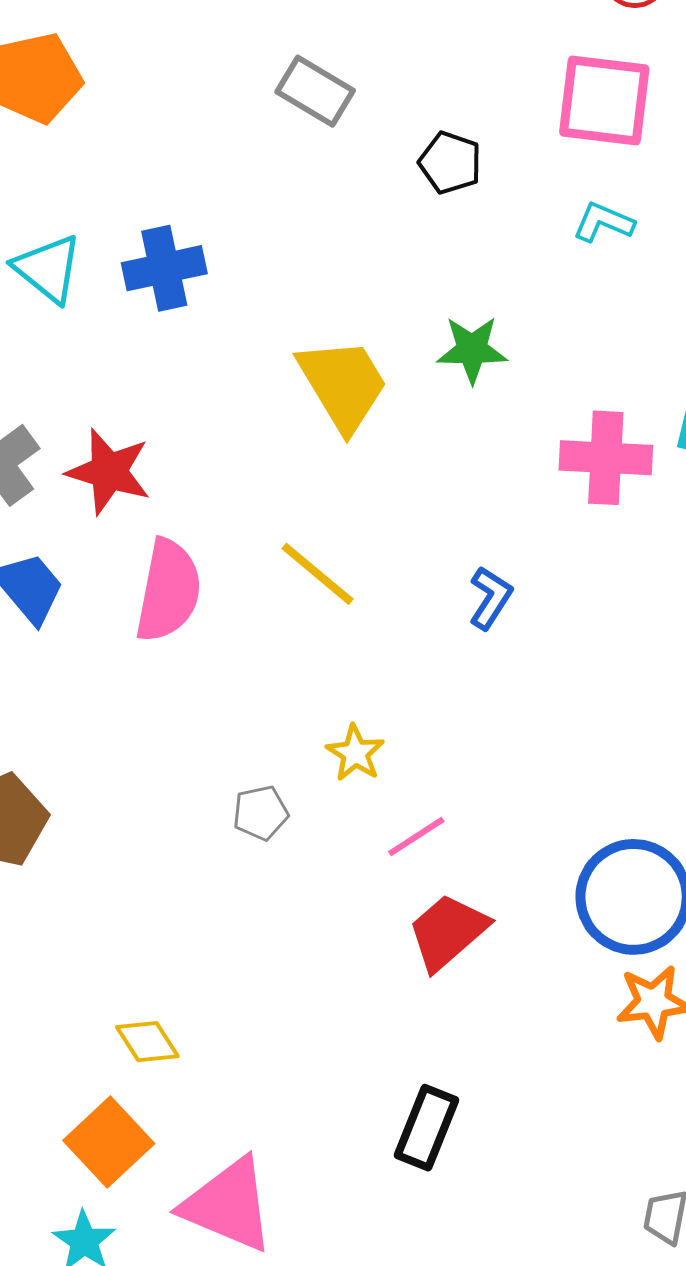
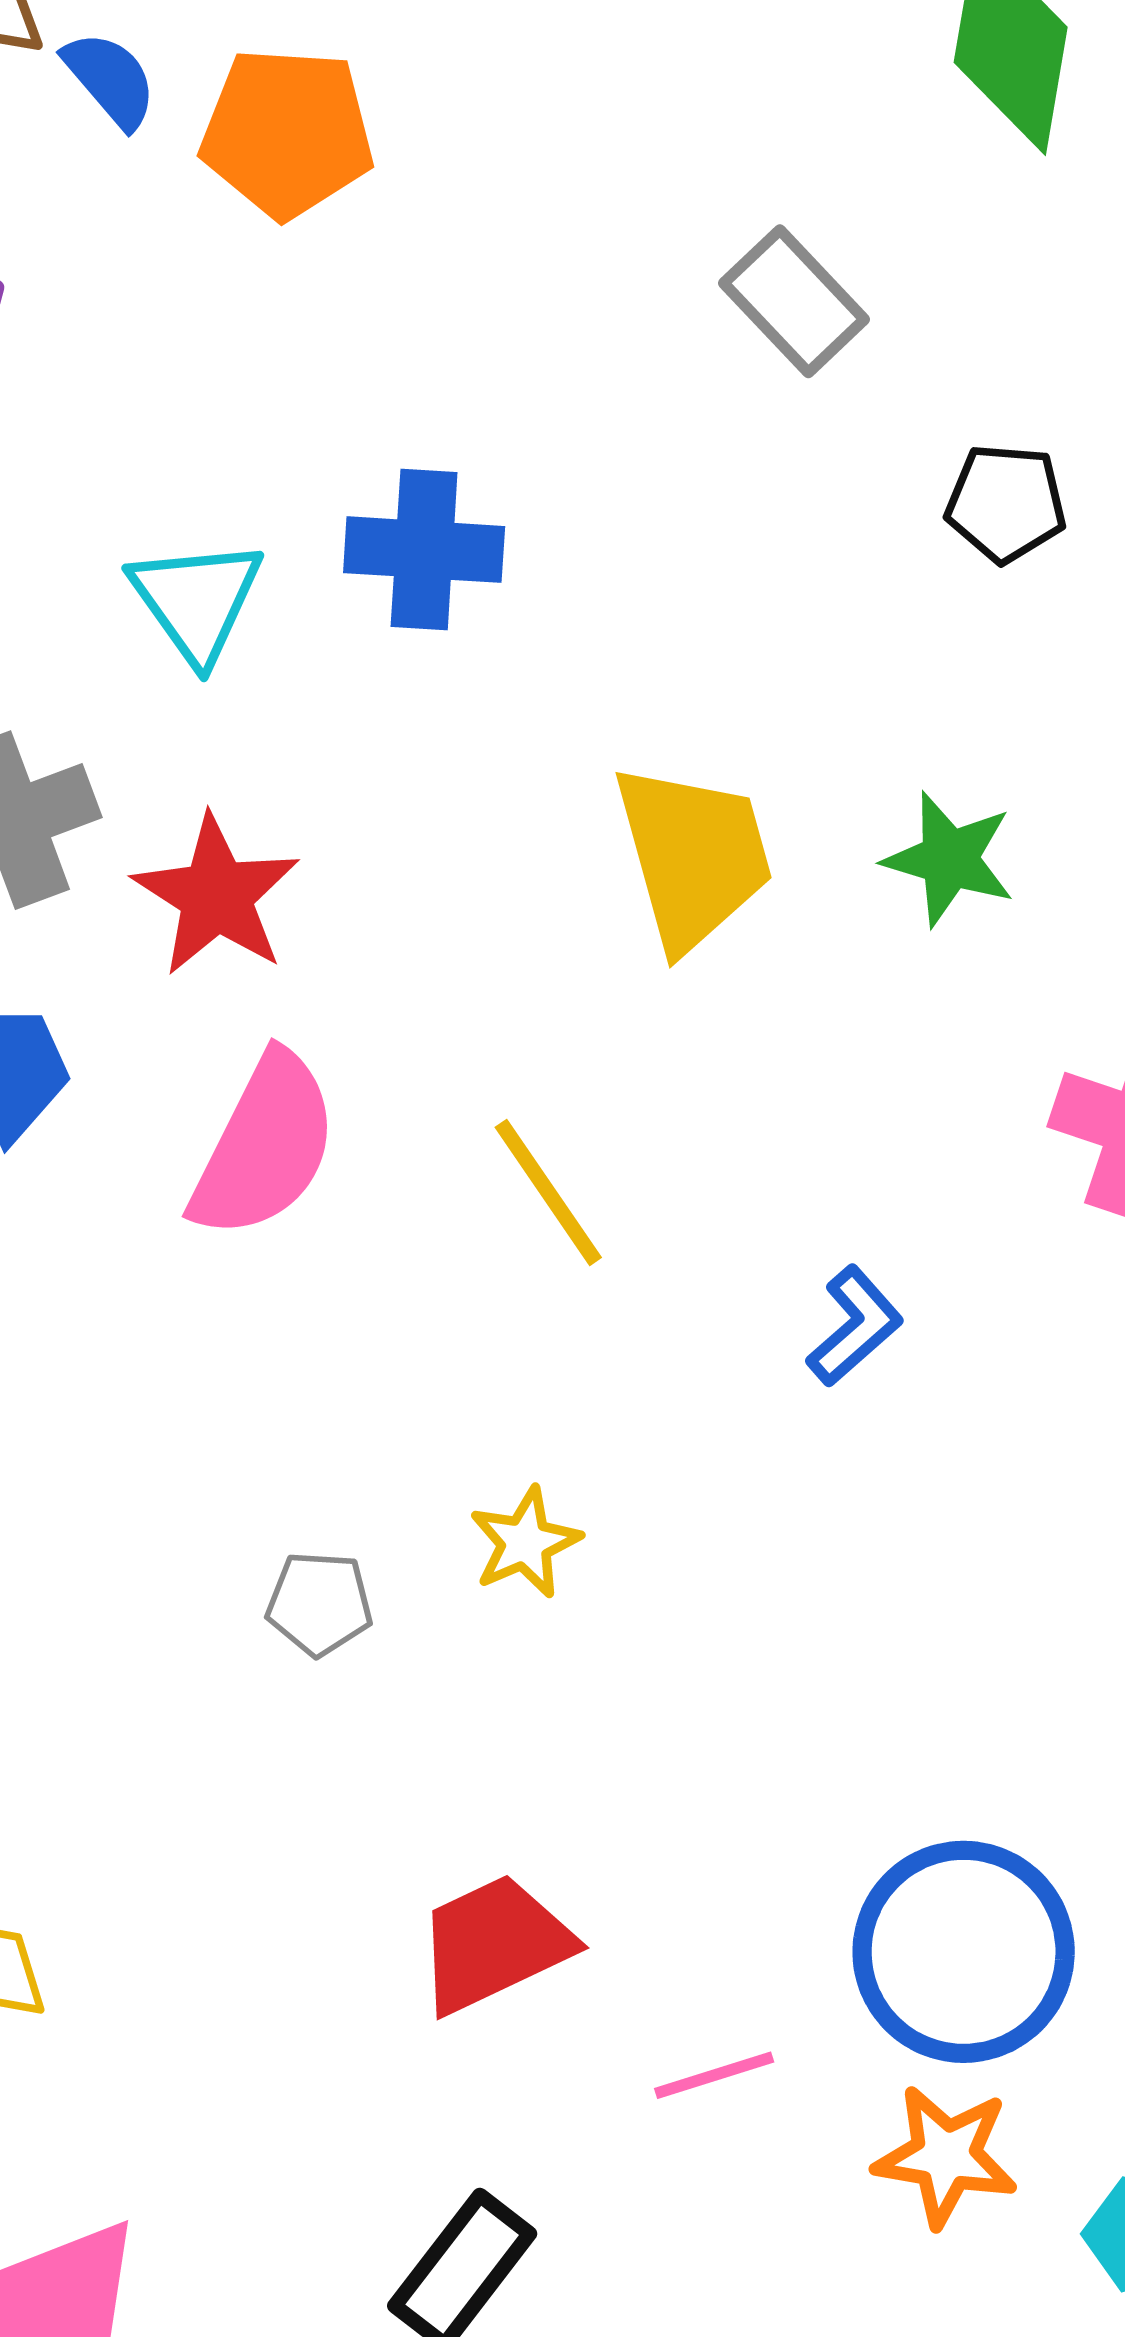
black pentagon: (450, 163) -> (1006, 503), turned -30
cyan triangle: (48, 269) -> (196, 600), moved
pink line: (416, 837) -> (714, 2075), moved
red trapezoid: (448, 932) -> (494, 1944), moved

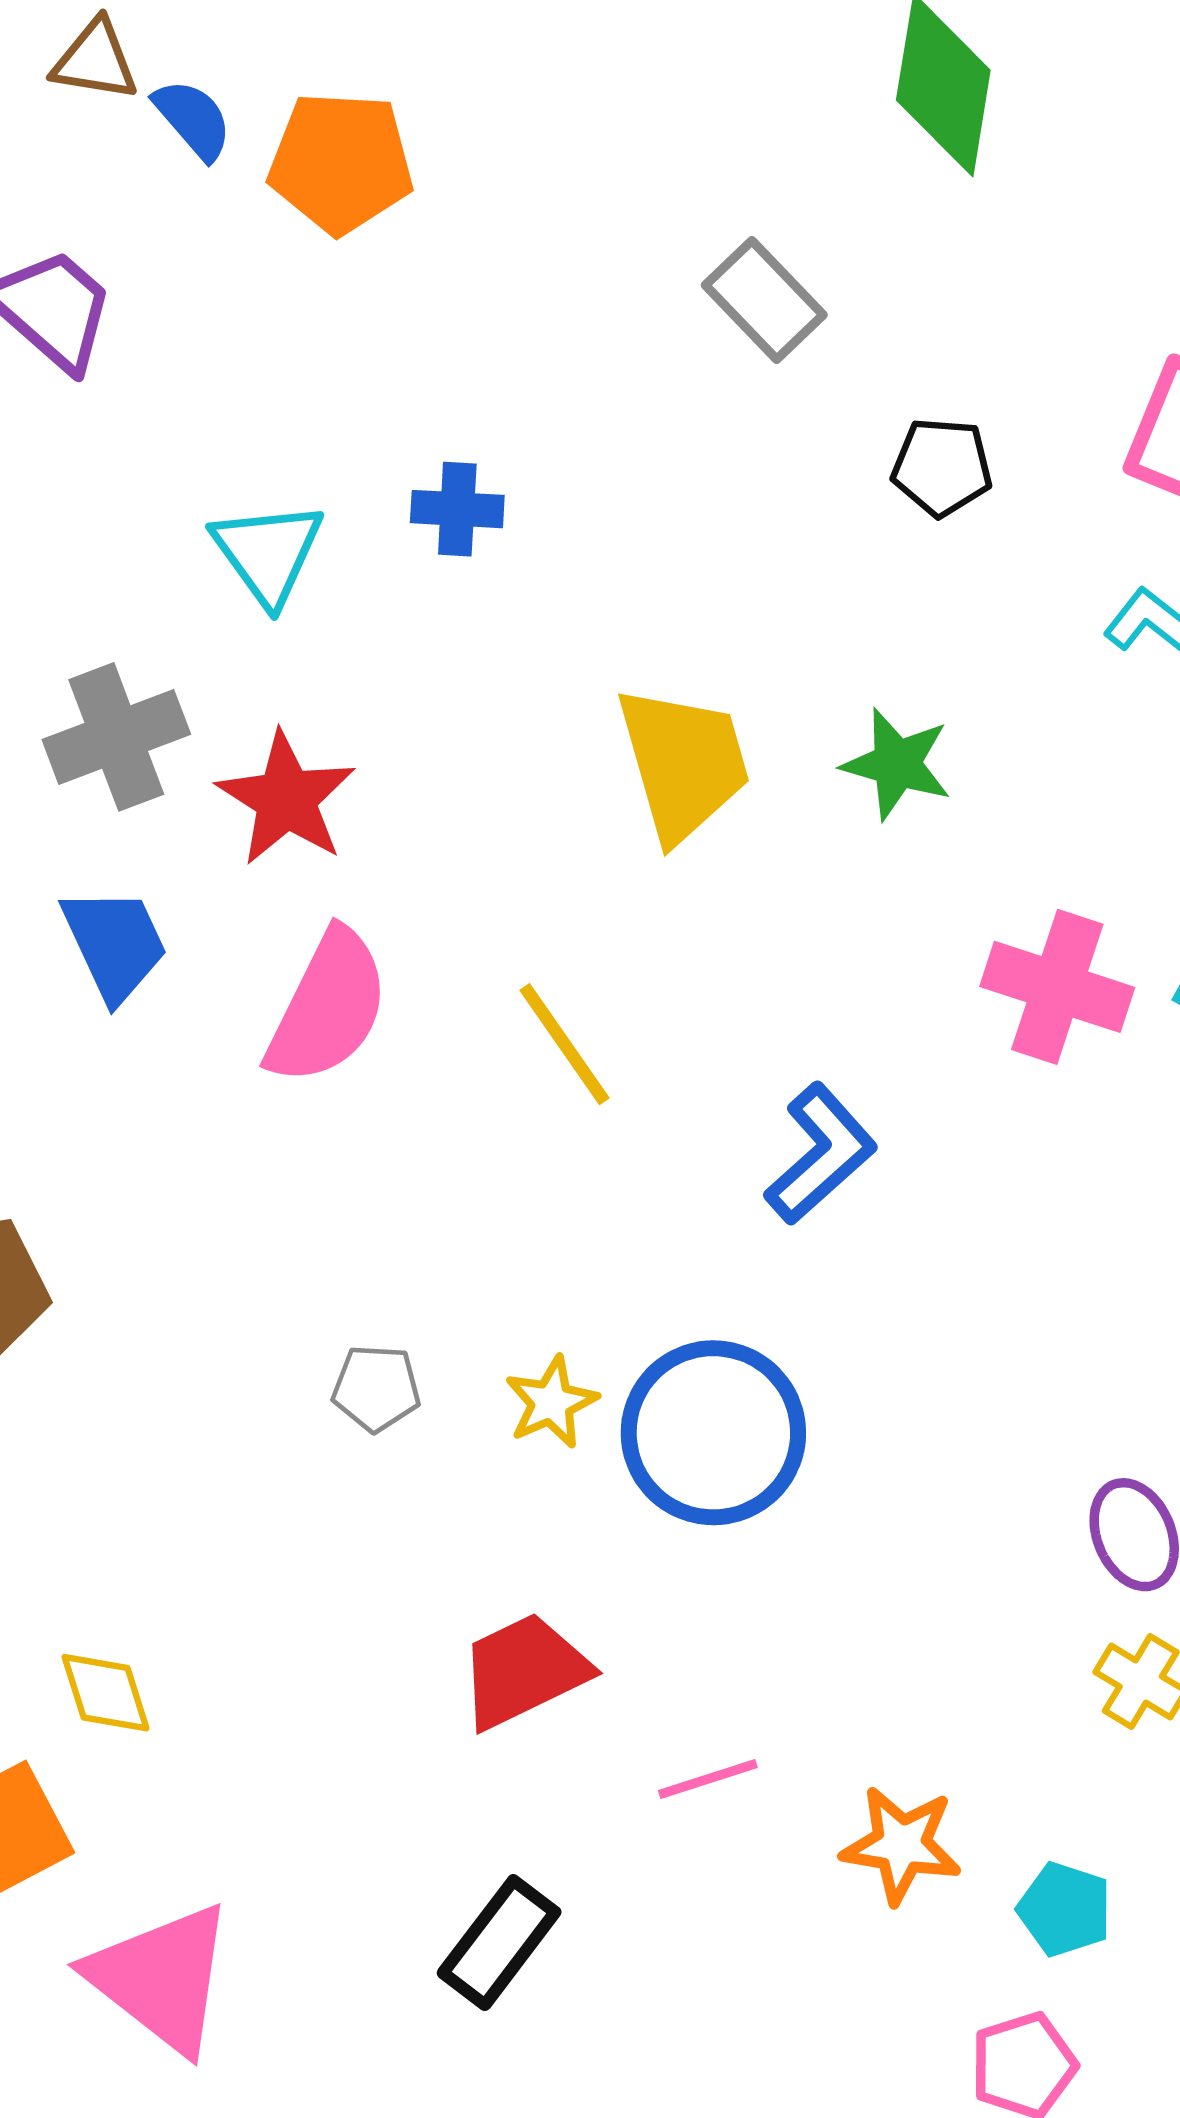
blue cross: (424, 550) -> (457, 509), size x0.7
blue L-shape: (855, 1326) -> (821, 1154), size x1.4
yellow star: (525, 1543) -> (551, 1402), moved
blue circle: (964, 1952) -> (713, 1433), moved

